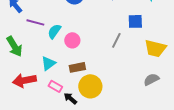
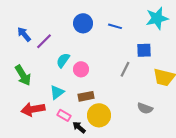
purple line: (35, 22) -> (44, 41), moved, turned -60
gray semicircle: (151, 79) -> (145, 108), moved, turned -133

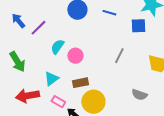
blue square: (144, 50) -> (138, 26), moved

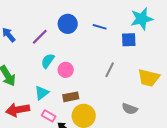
purple line: (38, 28) -> (40, 37), moved

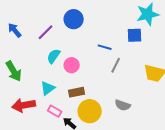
blue line: (100, 27) -> (105, 47), moved
gray semicircle: (130, 109) -> (123, 105), moved

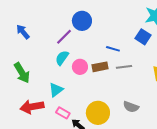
purple line: (46, 32) -> (64, 37), moved
blue square: (135, 35) -> (143, 37), turned 35
gray line: (116, 65) -> (124, 67), turned 56
brown rectangle: (77, 92) -> (100, 67), moved

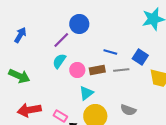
blue arrow: (23, 32) -> (20, 35), turned 70
blue square: (143, 37) -> (140, 57), moved
green arrow: (22, 73) -> (19, 76), turned -35
cyan triangle: (56, 90) -> (86, 93), moved

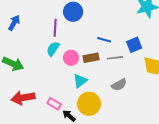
purple line: (61, 40) -> (55, 28), turned -42
blue square: (140, 57) -> (134, 45), turned 35
gray semicircle: (128, 110) -> (119, 85), moved, turned -49

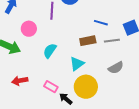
cyan semicircle: (53, 49) -> (50, 51), moved
pink circle: (71, 58) -> (29, 29), moved
red arrow: (23, 98) -> (20, 81), size x0.7

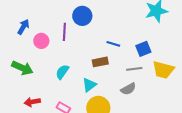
pink circle: (29, 29) -> (41, 41), moved
gray line: (112, 41) -> (134, 69), moved

